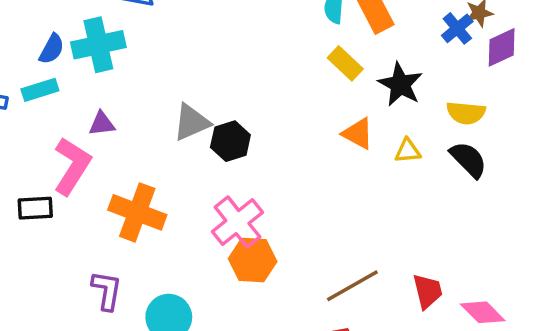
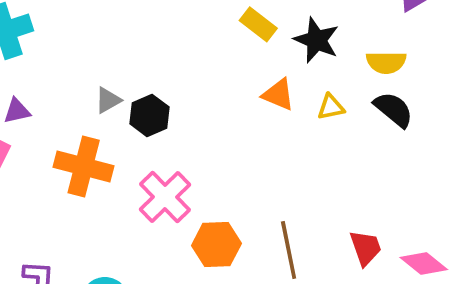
gray triangle: (191, 122) -> (108, 100), size x0.7
orange cross: (137, 212) -> (84, 166), moved
orange hexagon: (253, 260) -> (216, 244), moved
brown line: (352, 286) -> (289, 250), turned -66

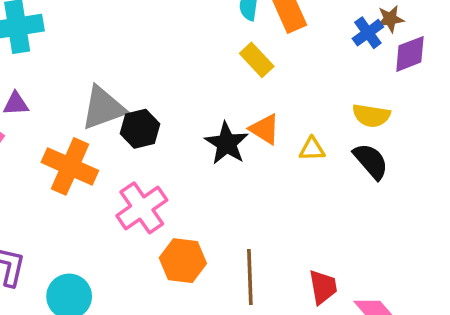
black star: (317, 40) -> (227, 143), moved
gray triangle: (108, 100) -> (103, 108), size x1.8

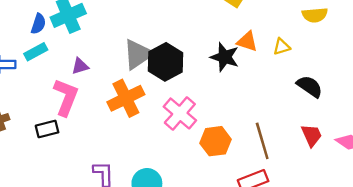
black hexagon: (140, 129) -> (166, 62), size x1.4
black semicircle: (371, 161) -> (310, 86), moved
orange cross: (70, 166) -> (126, 98), turned -36

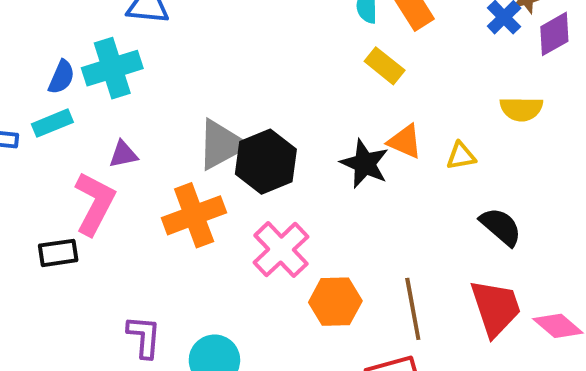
red trapezoid: (312, 135) -> (496, 308), size x1.5

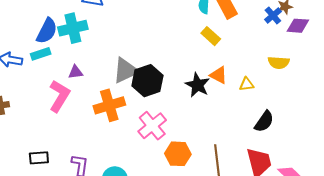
purple diamond: (554, 34) -> (298, 26), turned 30
blue semicircle: (61, 77) -> (47, 31), size x1.5
black semicircle: (501, 227) -> (264, 121), turned 80
black rectangle: (58, 253) -> (39, 158), moved

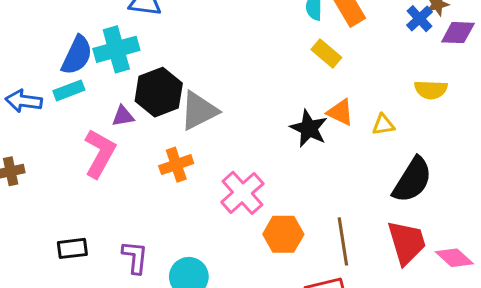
black hexagon: (147, 81) -> (159, 92), moved
orange cross: (109, 105) -> (176, 165), size x0.7
black semicircle: (264, 121) -> (412, 180), size x1.4

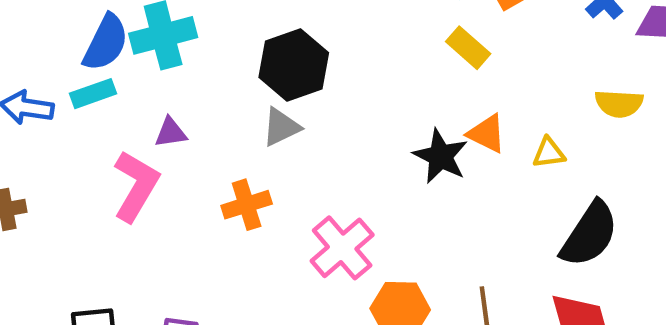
black hexagon: (159, 92) -> (294, 65), moved
gray triangle: (199, 111) -> (281, 127), size x0.7

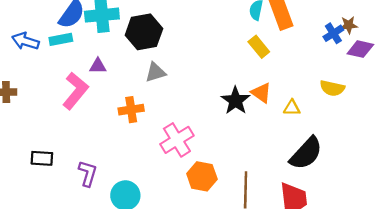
black hexagon: (294, 65) -> (144, 32), moved

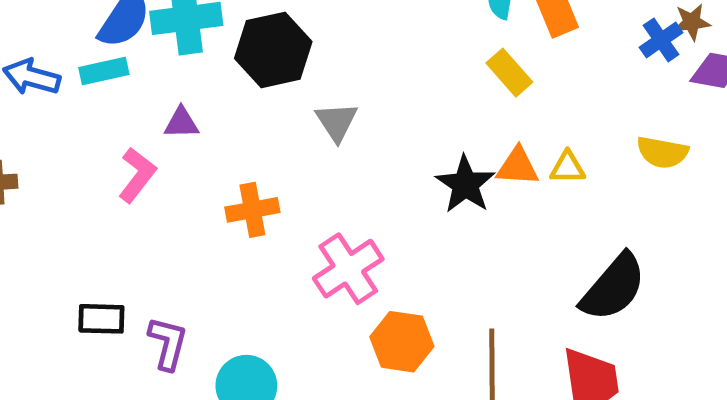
gray triangle: (155, 72) -> (337, 122), moved, turned -45
pink L-shape: (75, 91) -> (137, 175), size x0.7
orange triangle: (261, 93) -> (518, 167), turned -30
yellow triangle: (292, 108) -> (568, 168), moved
black rectangle: (42, 158) -> (101, 319), moved

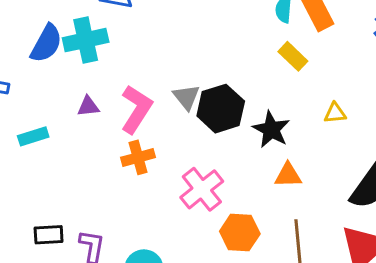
black hexagon: (273, 50) -> (221, 109), moved
cyan rectangle: (104, 71) -> (33, 136), moved
orange triangle: (518, 167) -> (288, 175), moved
pink L-shape: (137, 175) -> (136, 109), moved, size x1.4

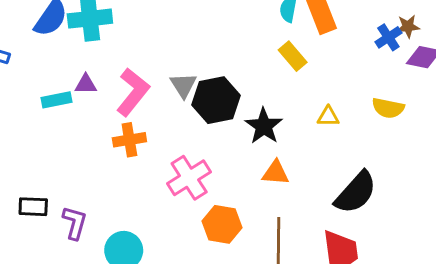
cyan rectangle: (33, 136) -> (56, 100), moved

